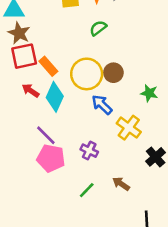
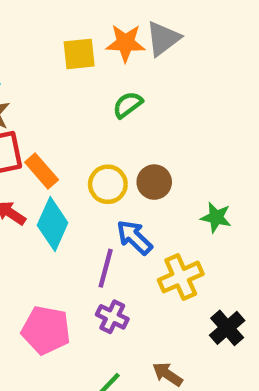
yellow circle: (87, 74) -> (108, 184), size x0.7
yellow cross: (129, 128) -> (181, 277), turned 30
purple line: (46, 135) -> (106, 268), moved, turned 60

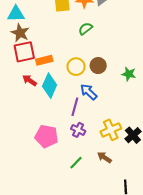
orange rectangle: (42, 171) -> (44, 60), turned -63
green star: (216, 217) -> (129, 74), moved
yellow cross: (181, 277) -> (111, 130), moved

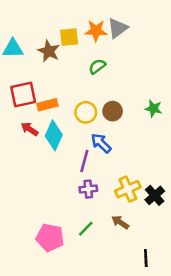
brown star: (20, 33) -> (49, 51), moved
green star: (129, 74) -> (153, 109), moved
purple cross: (78, 130) -> (88, 189), turned -32
pink pentagon: (46, 136) -> (50, 238), moved

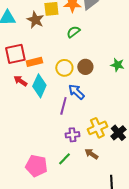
purple cross: (88, 189) -> (72, 135), moved

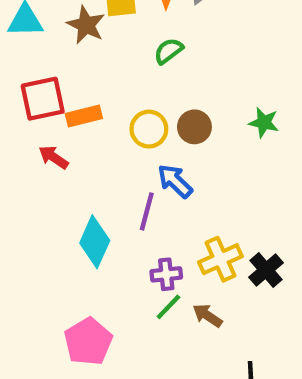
cyan diamond: (39, 86) -> (95, 242), moved
green line: (64, 159) -> (168, 307), moved
pink pentagon: (36, 166) -> (88, 342), turned 30

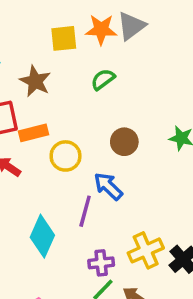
brown star: (86, 25) -> (35, 81), moved
yellow circle: (149, 129) -> (66, 156), moved

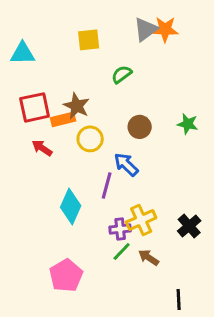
orange star: (101, 30) -> (165, 29), moved
brown star: (35, 81) -> (77, 106), moved
yellow cross: (146, 250) -> (141, 220), moved

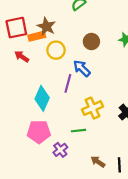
purple cross: (120, 229) -> (60, 150), moved, turned -32
green line: (122, 252) -> (79, 131), turned 40
brown arrow: (149, 258) -> (98, 162), moved
pink pentagon: (66, 276) -> (39, 132), moved, turned 30

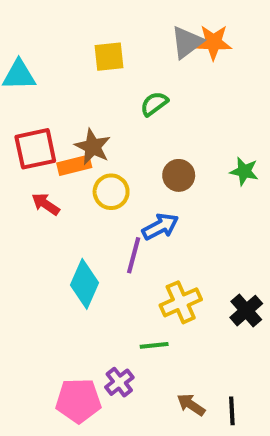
blue arrow: (82, 68) -> (160, 227), turned 108
pink pentagon: (39, 132) -> (78, 401), moved

